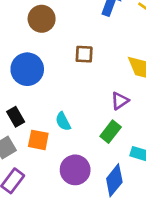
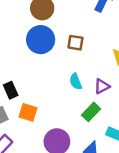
blue circle: (27, 69) -> (41, 40), moved
cyan semicircle: (63, 121) -> (76, 81), moved

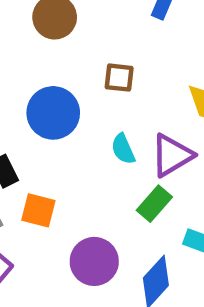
blue circle: (41, 40) -> (53, 113), moved
purple triangle: (102, 86) -> (172, 155), size x1.5

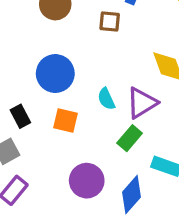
brown square: (119, 78) -> (110, 22), moved
orange square: (38, 210) -> (65, 120), moved

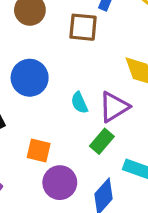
brown square: (110, 22) -> (83, 27), size x1.4
orange square: (65, 120) -> (39, 150), moved

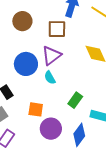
cyan semicircle: (79, 103) -> (50, 78), moved
purple triangle: (114, 107) -> (52, 55), moved

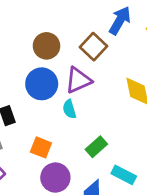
brown circle: (22, 21) -> (46, 46), moved
brown square: (57, 29) -> (93, 47), turned 30

